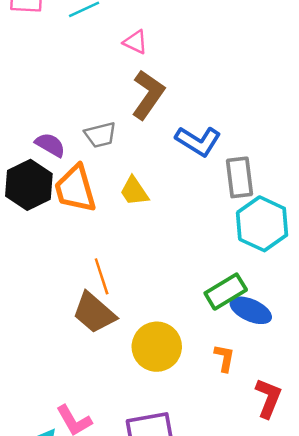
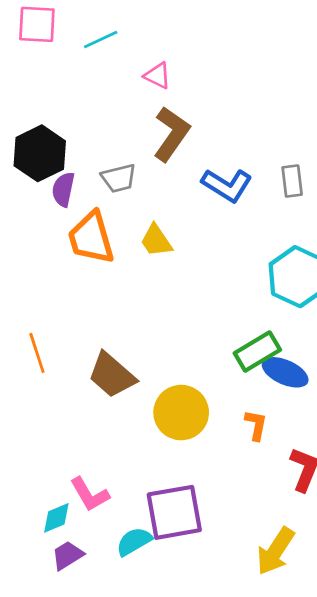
purple semicircle: (50, 145) -> (63, 189), turned -108
gray rectangle: (239, 177) -> (292, 181), moved, size x0.7
black hexagon: (29, 185) -> (40, 153), moved
orange line: (102, 276) -> (37, 353), moved

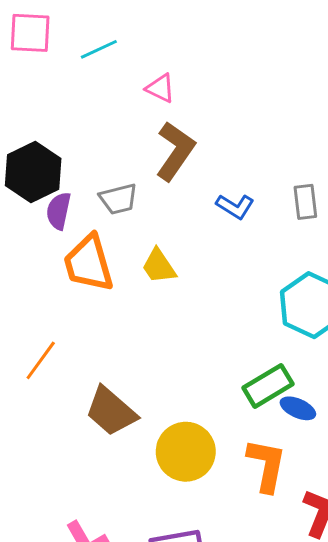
blue L-shape: (227, 185) -> (235, 206), size x0.7
orange line: (37, 353) -> (41, 360), moved, turned 54
blue ellipse: (285, 372) -> (298, 408), size x0.7
orange L-shape: (256, 425) -> (267, 465), size x1.6

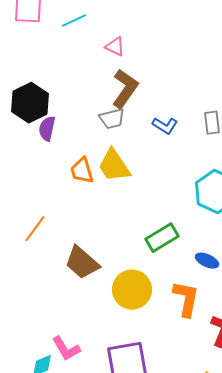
gray trapezoid: (118, 199) -> (112, 119), moved
orange trapezoid: (89, 263) -> (82, 171), moved, size x0.7
yellow trapezoid: (159, 266) -> (114, 166), size x1.4
green rectangle: (268, 386) -> (162, 238), moved

